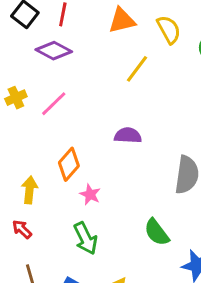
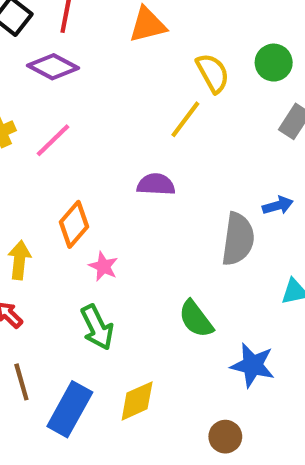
yellow semicircle: (169, 30) -> (213, 73), moved
yellow line: (137, 69) -> (185, 119), moved

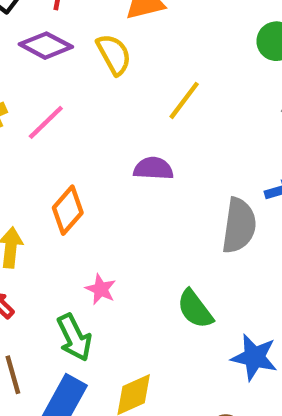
yellow semicircle: (213, 73) -> (114, 54), moved
pink star: (103, 266) -> (101, 289), moved
green arrow: (97, 327) -> (74, 337), moved

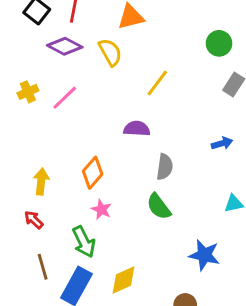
orange diamond: (68, 210) -> (93, 173), moved
gray semicircle: (239, 226) -> (165, 167), moved, size x0.7
green semicircle: (195, 309) -> (159, 207), moved

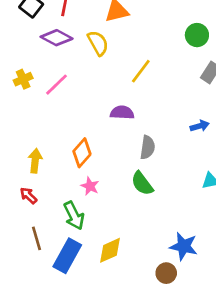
blue star: (204, 255) -> (184, 246), moved

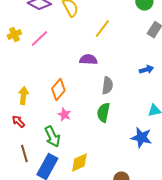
green semicircle: (142, 183) -> (103, 113), turned 48
blue star: (184, 246) -> (141, 138), moved

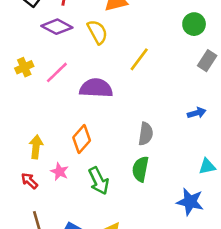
purple semicircle: (88, 60) -> (96, 88), moved, size x1.4
pink star: (64, 115) -> (59, 172), moved
green arrow: (52, 137) -> (99, 181), moved

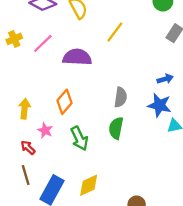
red arrow: (29, 181) -> (28, 148), moved
blue star: (190, 202) -> (159, 105), moved

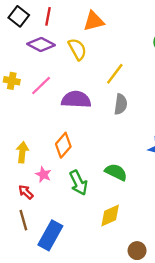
yellow cross: (14, 39) -> (12, 81), turned 35
gray semicircle: (121, 97) -> (121, 104), moved
green semicircle: (116, 128) -> (116, 172), turned 105
yellow diamond: (89, 185) -> (110, 215), moved

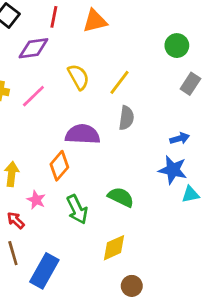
red line: (48, 16) -> (54, 17), moved
purple diamond: (41, 44) -> (33, 48), turned -36
yellow semicircle: (77, 49) -> (78, 77), moved
purple semicircle: (76, 100) -> (83, 134), moved
brown circle: (137, 251) -> (132, 286), moved

